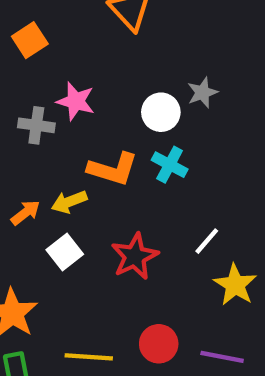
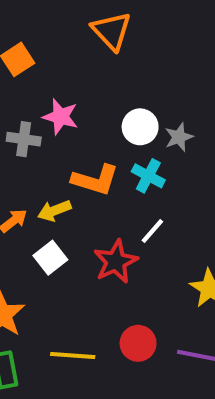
gray star: (202, 93) -> (179, 137), moved
white line: (207, 241) -> (152, 231), moved

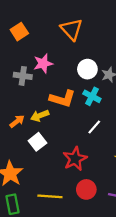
orange triangle: (112, 31) -> (72, 29), moved
pink star: (60, 117) -> (43, 63), turned -30
red star: (116, 262) -> (75, 159), moved

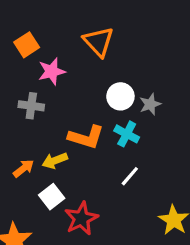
pink star: (43, 63) -> (52, 71), moved
red star: (75, 159) -> (81, 218), moved

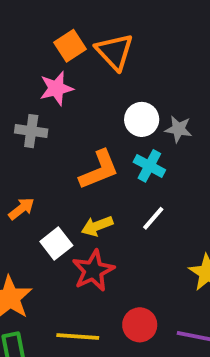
orange square: (27, 45) -> (70, 46), moved
gray star: (150, 104) -> (178, 129), turned 30
orange L-shape: (86, 137) -> (99, 170), turned -39
yellow arrow: (55, 161) -> (97, 226), moved

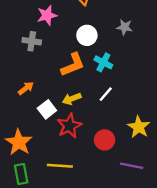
white circle: (142, 119) -> (87, 35), moved
gray star: (178, 129) -> (125, 27), moved
red circle: (140, 325) -> (105, 140), moved

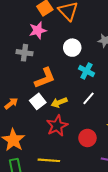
orange L-shape: (73, 65) -> (45, 78), moved
orange arrow: (26, 88) -> (11, 103), moved
white square: (47, 109) -> (38, 101), moved

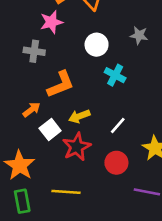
white line: (88, 98) -> (118, 126), moved
white square: (38, 101) -> (50, 130), moved
orange arrow: (11, 103) -> (32, 110), moved

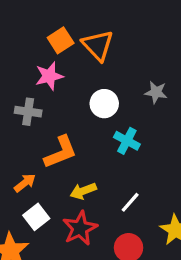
white square: (50, 130) -> (36, 217), moved

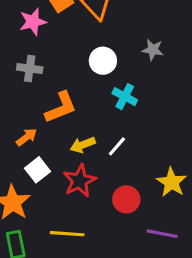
pink star: (49, 76) -> (33, 22), moved
white line: (130, 202) -> (117, 146), moved

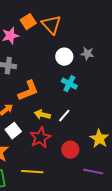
white circle: (103, 61) -> (64, 57), moved
yellow arrow: (83, 145) -> (42, 115), turned 35

